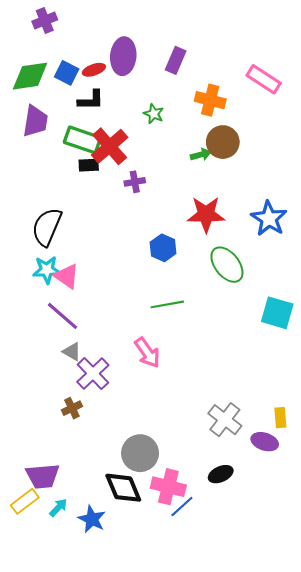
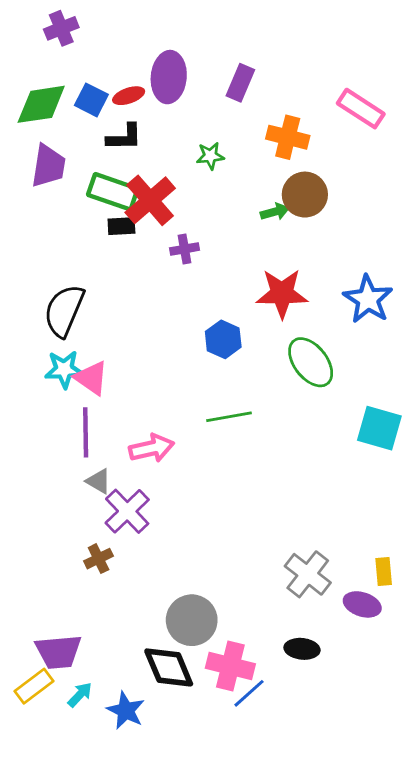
green star: (154, 114) -> (210, 156), turned -30
purple line: (63, 316) -> (86, 432), turned 48
pink arrow: (147, 353) -> (152, 448), moved, turned -68
black ellipse: (221, 474) -> (302, 649), turned 30

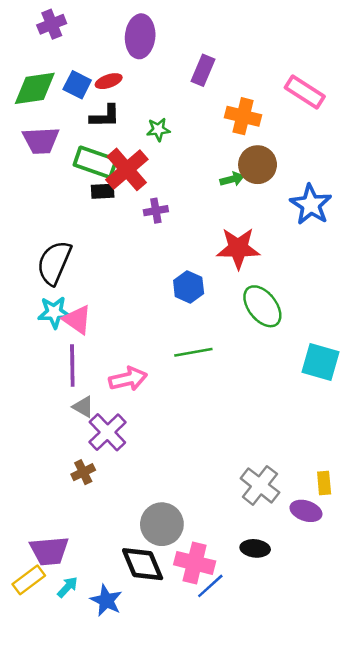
purple ellipse: (169, 77) -> (140, 36), moved
green star: (210, 156) -> (158, 130), moved
purple trapezoid: (48, 166) -> (41, 140), turned 78
blue star: (368, 299) -> (311, 205), moved

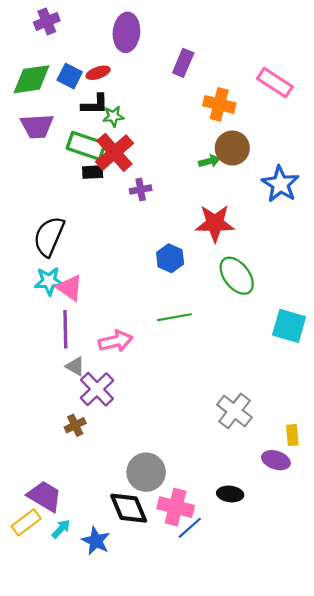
green star: (158, 130) -> (113, 116), moved
gray cross: (260, 485) -> (234, 411), moved
purple trapezoid: (49, 551) -> (45, 496), turned -144

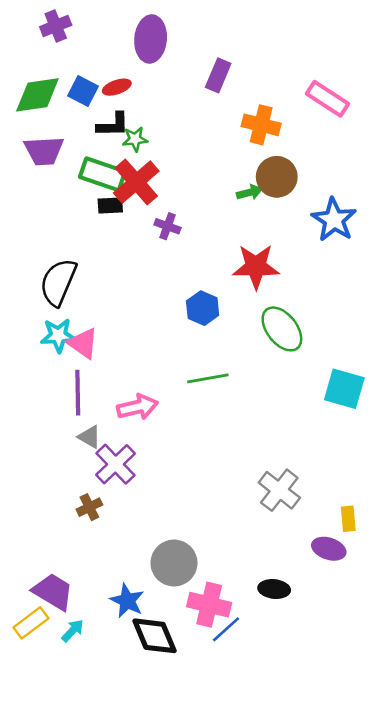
purple cross: (141, 190) -> (167, 226), turned 30
black diamond: (129, 508) -> (154, 636), moved
blue star: (96, 541) -> (127, 601), moved

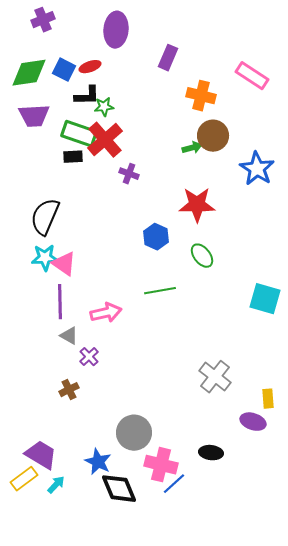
black rectangle: (110, 205) -> (73, 157), moved
green ellipse: (282, 329) -> (202, 256), moved, size x0.7
purple cross: (115, 464) -> (89, 357), size x0.6

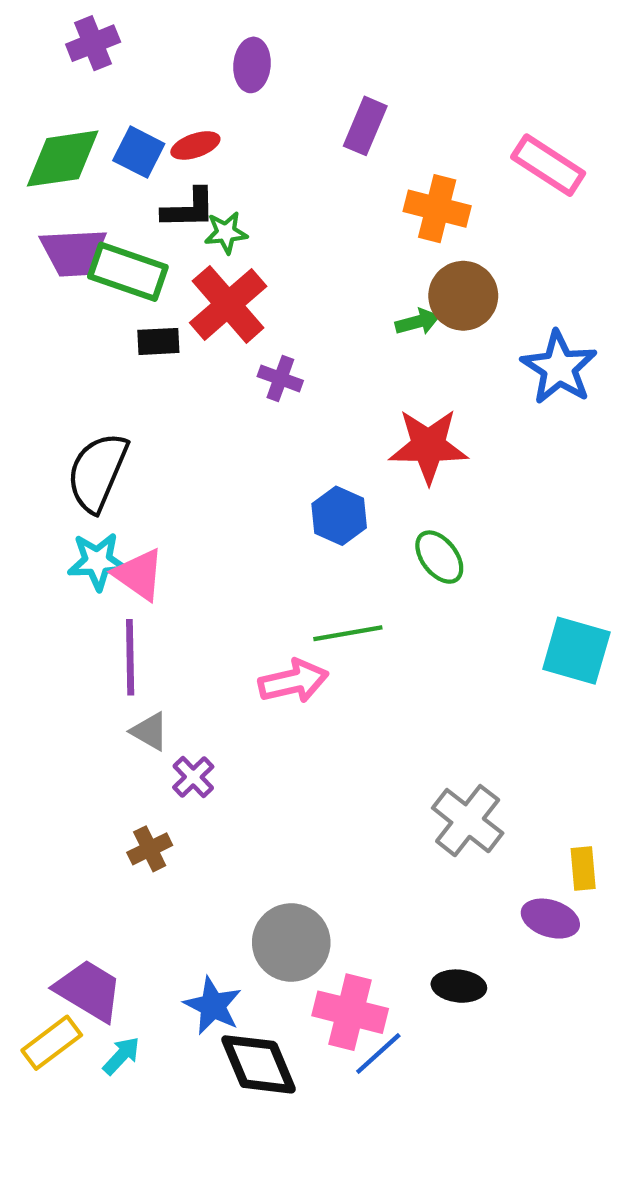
purple ellipse: (116, 30) -> (252, 65), size x0.7
green rectangle: (79, 134) -> (128, 272), moved
pink arrow: (106, 313) -> (293, 681), moved

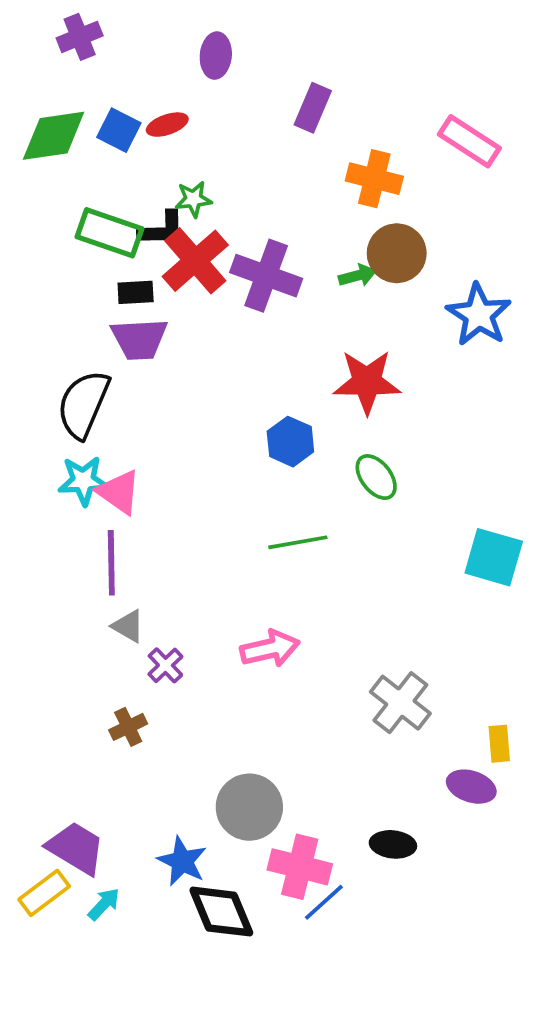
black L-shape: (189, 209) -> (162, 229), moved
purple trapezoid: (73, 252) -> (139, 339), moved
purple cross: (280, 379) -> (266, 276), moved, size x1.8
pink arrow: (293, 681) -> (270, 649), moved

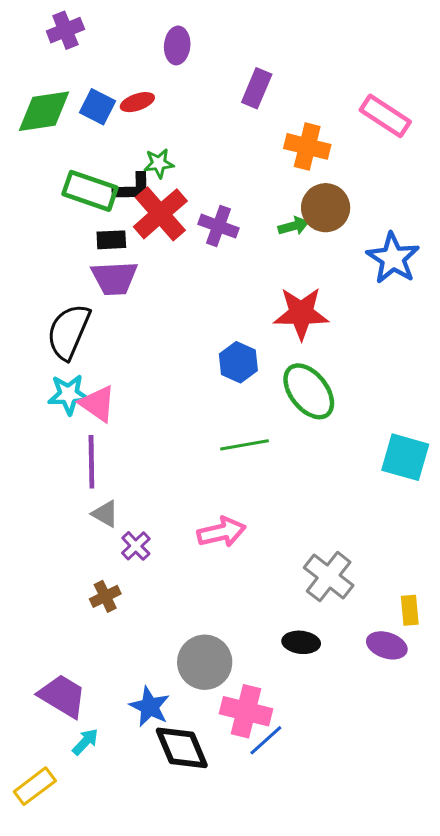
purple cross: (266, 276) -> (218, 226), size x0.7
green ellipse: (376, 477) -> (309, 391), size x1.5
black ellipse: (393, 844) -> (301, 642), moved
yellow rectangle: (44, 893) -> (35, 786), moved

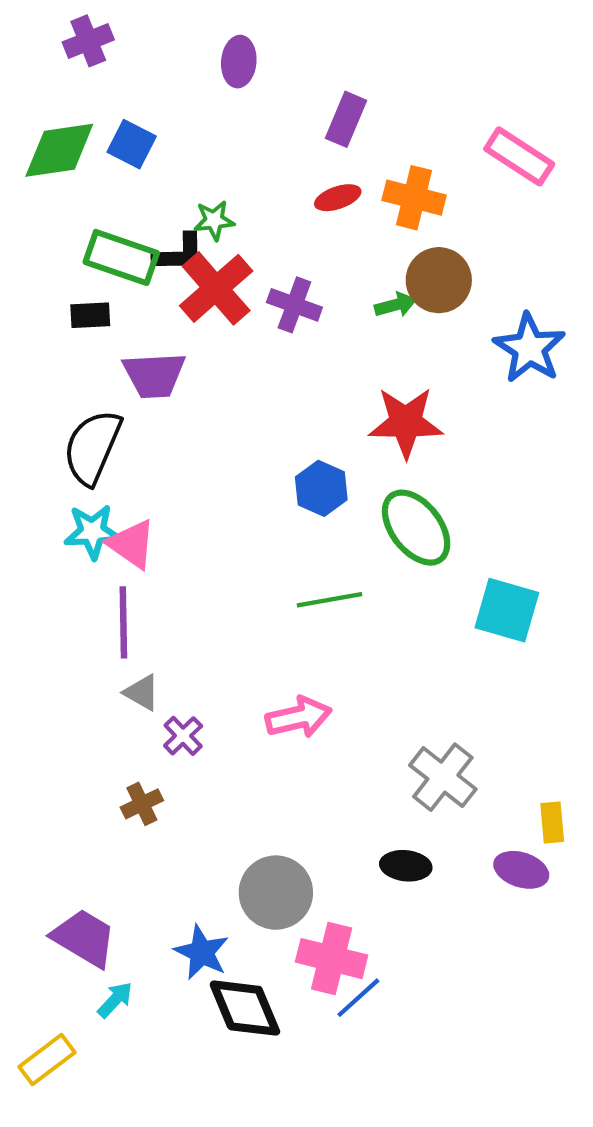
red ellipse: (137, 102) -> (338, 198), moved
black rectangle: (111, 240) -> (90, 315), moved
cyan square: (405, 457) -> (507, 610), moved

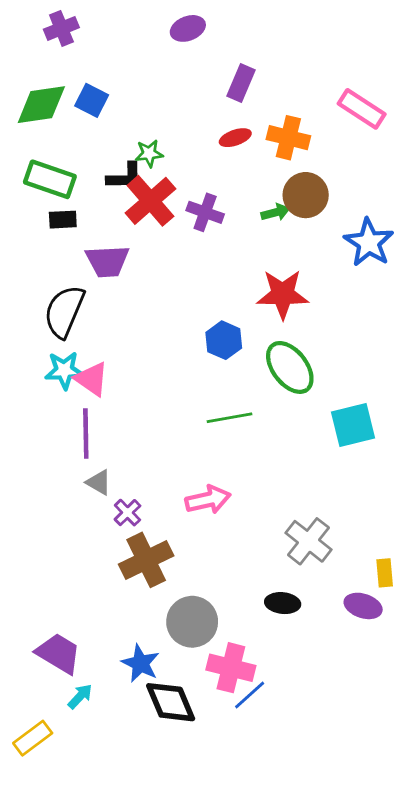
purple ellipse: (239, 62) -> (188, 28), moved, turned 64
green rectangle: (121, 257) -> (50, 179), moved
cyan square: (507, 610) -> (353, 425), turned -30
brown cross: (142, 804) -> (146, 560), moved, size x1.8

